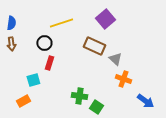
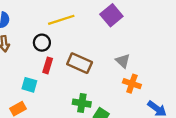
brown rectangle: (94, 46) -> (80, 63), moved
cyan square: (33, 80) -> (29, 85), turned 32

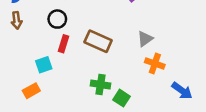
gray triangle: (123, 61) -> (145, 39), turned 42
cyan square: (29, 85) -> (44, 65), turned -35

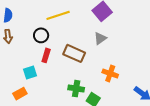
gray triangle: (145, 39) -> (100, 38), moved
orange cross: (155, 64) -> (110, 73), moved

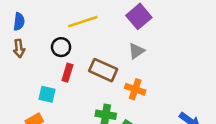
cyan square: (30, 72) -> (47, 94), turned 32
orange cross: (110, 73) -> (135, 89), moved

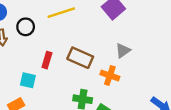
black circle: (61, 47) -> (26, 27), moved
gray triangle: (136, 51) -> (123, 51), moved

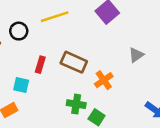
gray triangle: (123, 51) -> (136, 55), moved
orange cross: (110, 75) -> (104, 80), turned 36

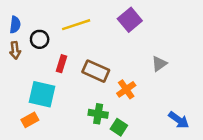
red rectangle: (40, 65) -> (62, 64), moved
cyan square: (21, 85) -> (42, 94), size x1.6

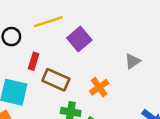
purple square: (130, 20) -> (79, 39), moved
brown rectangle: (96, 71) -> (56, 80), moved

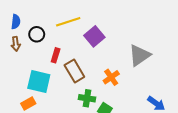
gray triangle: (132, 61) -> (139, 55), size x1.6
brown rectangle: (56, 80) -> (74, 71), turned 35

